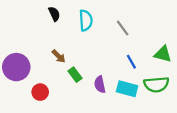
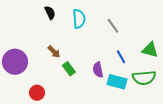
purple semicircle: (100, 84) -> (98, 70), moved
red circle: (40, 92) -> (37, 93), moved

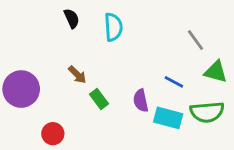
gray line: (113, 26) -> (196, 40), moved
blue line: (121, 57) -> (174, 82), turned -32

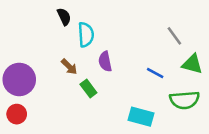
cyan semicircle: (113, 27) -> (86, 35), moved
purple semicircle: (141, 101) -> (105, 62), moved
cyan rectangle: (168, 118) -> (141, 117), moved
red circle: (53, 134) -> (17, 114), moved

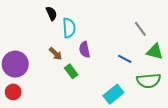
cyan rectangle: (141, 117) -> (113, 94), turned -54

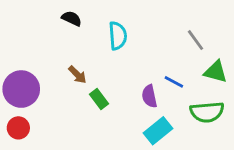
black semicircle: (51, 13) -> (72, 18), turned -40
cyan semicircle: (69, 28) -> (118, 36), moved
purple semicircle: (84, 50) -> (149, 96), moved

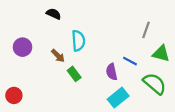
cyan semicircle: (118, 36) -> (78, 41), moved
gray line: (195, 40) -> (146, 30), turned 56
purple circle: (21, 89) -> (23, 47), moved, size x0.7
green semicircle: (207, 112) -> (155, 84), turned -135

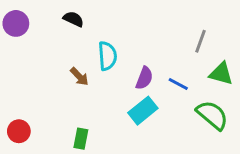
purple circle: (23, 47) -> (16, 23), moved
purple semicircle: (112, 72) -> (144, 78), moved, turned -147
green rectangle: (74, 74) -> (81, 139), moved, turned 48
cyan rectangle: (118, 98) -> (143, 111), moved

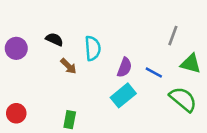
black semicircle: (73, 19) -> (54, 39), moved
purple circle: (16, 23) -> (16, 48), moved

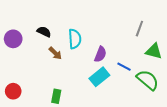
blue line: (154, 73) -> (124, 67), moved

